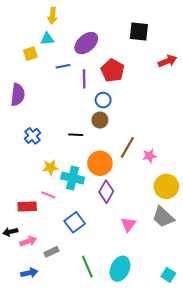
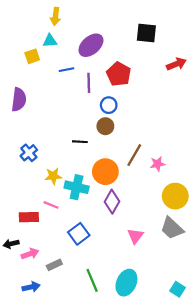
blue cross: (32, 136) -> (29, 153), moved

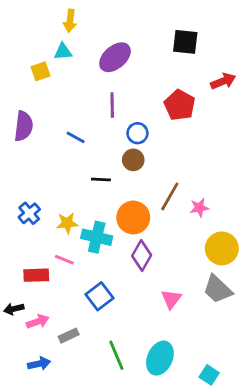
blue line: (67, 70) -> (76, 137), moved, turned 40
red pentagon: (119, 74) -> (180, 105), moved
blue cross: (29, 153) -> (29, 213), moved
cyan square: (177, 289) -> (209, 375), moved

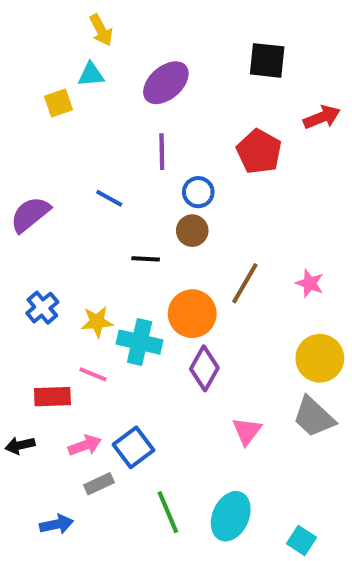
yellow arrow: (70, 21) -> (101, 30), turned -35
purple semicircle: (24, 126) -> (30, 214), moved, turned -136
pink star: (199, 208) -> (310, 283), moved, turned 30
blue square: (100, 296) -> (133, 447), moved
pink arrow: (38, 322) -> (85, 445), moved

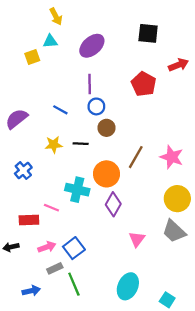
blue circle: (198, 192) -> (96, 106), moved
pink star: (310, 283) -> (172, 157), size x1.5
yellow star: (97, 322) -> (54, 145), moved
green line: (168, 512) -> (74, 284), moved

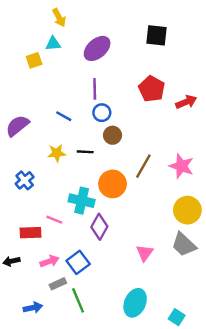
red arrow: (178, 65) -> (186, 102), moved
purple diamond: (113, 204) -> (99, 227), moved

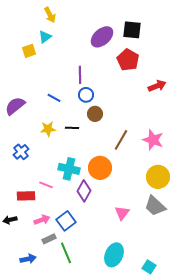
cyan triangle: (53, 44) -> (45, 37), turned -32
purple ellipse: (97, 48) -> (102, 37), moved
red pentagon: (152, 89) -> (128, 60), moved
orange circle: (113, 184) -> (100, 168), moved

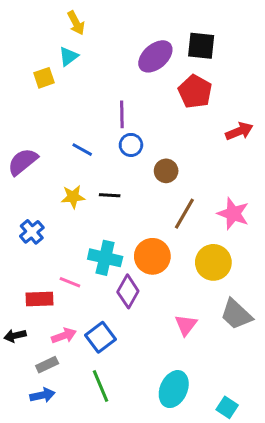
brown circle: (95, 114) -> (166, 171), moved
yellow circle: (158, 177) -> (213, 262), moved
gray rectangle: (49, 239) -> (47, 365), moved

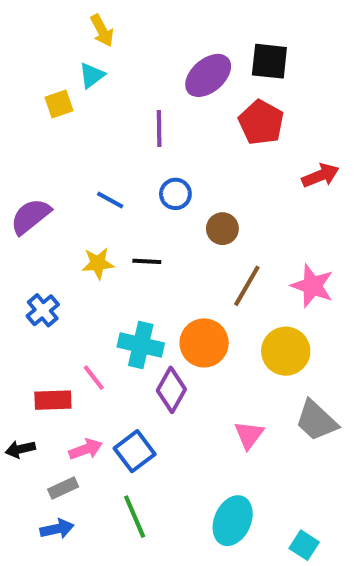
purple line: (122, 114) -> (159, 129), moved
pink line: (70, 282) -> (94, 378), turned 30

